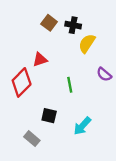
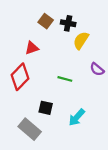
red triangle: (40, 59) -> (32, 48), moved
green line: (70, 85) -> (65, 79), turned -64
gray rectangle: (32, 139) -> (30, 129), size x1.5

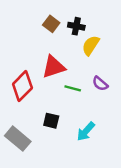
red triangle: (32, 48) -> (54, 67), moved, size x1.5
purple semicircle: (97, 69) -> (100, 84), moved
gray rectangle: (30, 129) -> (18, 139), moved

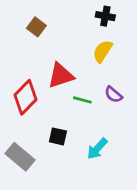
brown square: (51, 24) -> (36, 27), moved
black cross: (76, 26) -> (105, 16), moved

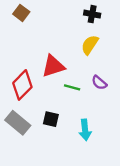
brown square: (36, 27) -> (21, 13), moved
cyan arrow: (97, 149) -> (85, 130), turned -48
gray rectangle: (20, 157) -> (18, 123), moved

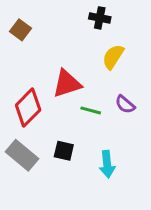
brown square: (21, 13) -> (21, 30), moved
black cross: (92, 14) -> (100, 18), moved

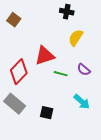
black square: (64, 151) -> (47, 113), moved
cyan arrow: (107, 164) -> (82, 102), moved, turned -42

